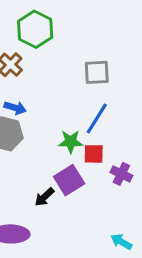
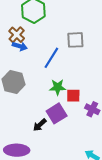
blue arrow: (15, 108) -> (20, 46), moved
blue line: (97, 119) -> (51, 58), moved

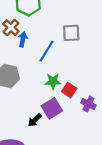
blue arrow: (20, 46) -> (23, 39), moved, turned -96
red square: (73, 96) -> (69, 90), turned 32

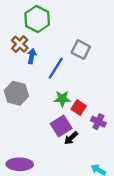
gray square: (71, 33) -> (81, 50), turned 30
black arrow: (35, 120) -> (71, 138), moved

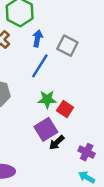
blue arrow: (32, 56) -> (38, 38), moved
purple cross: (98, 122) -> (87, 152), moved

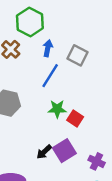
purple square: (46, 129) -> (64, 151), moved
black arrow: (57, 142) -> (44, 152), moved

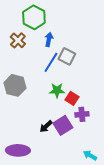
gray square: (77, 55) -> (67, 56), moved
purple cross: (97, 161) -> (82, 114), moved, turned -32

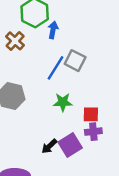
blue arrow: (49, 39) -> (53, 30), moved
red square: (72, 98) -> (91, 114), moved, turned -32

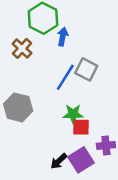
red square: (91, 114) -> (81, 127), moved

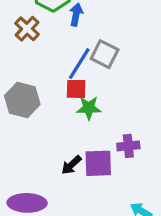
red square: (81, 127) -> (76, 89), moved
purple square: (81, 160) -> (98, 163), turned 30

